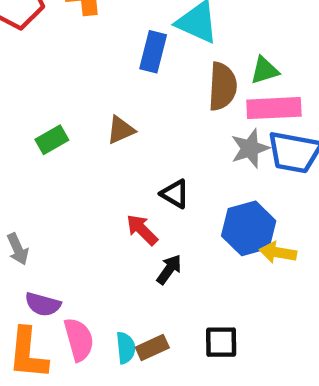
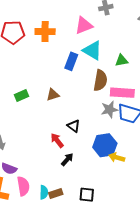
green triangle: (265, 70) -> (122, 60), moved

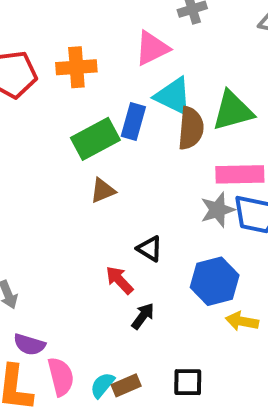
green triangle: (122, 60) -> (233, 111), size x1.6
brown semicircle: (100, 80) -> (191, 128), moved
green rectangle: (21, 96) -> (95, 139), moved, size x1.6
yellow arrow: (117, 157) -> (242, 321), moved
cyan semicircle: (44, 192) -> (102, 385), turned -136

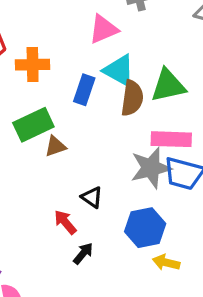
orange cross: (76, 67) -> (33, 65), moved
green rectangle: (95, 139) -> (33, 125), moved
gray star: (218, 210) -> (151, 168), size x1.4

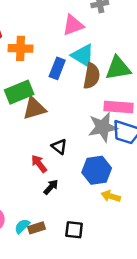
brown triangle: (55, 146) -> (34, 108), size x1.5

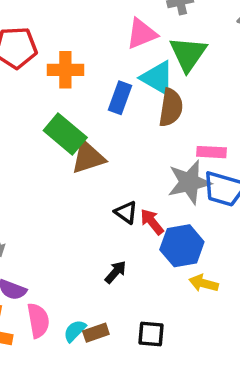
green triangle: (118, 68) -> (188, 54), moved, turned -44
green rectangle: (19, 92) -> (65, 134), turned 64
pink rectangle: (118, 107) -> (211, 152), size x0.7
red arrow: (39, 164) -> (152, 222), moved

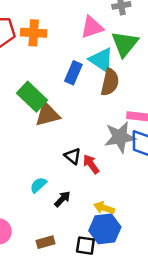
orange cross: (65, 70) -> (34, 33), moved
blue hexagon: (182, 246) -> (105, 229), moved
yellow arrow: (204, 283) -> (104, 208), moved
cyan semicircle: (75, 331) -> (38, 185), moved

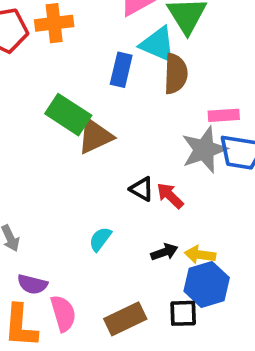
black arrow: (62, 199) -> (164, 252), moved, turned 36
brown rectangle: (45, 242) -> (125, 319), size x1.5

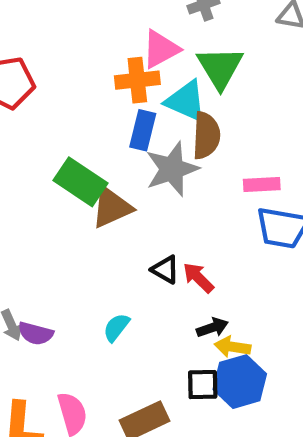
orange cross: (54, 23) -> (137, 80), moved
gray star: (204, 150) -> (172, 169), moved
black arrow: (164, 252) -> (212, 328), moved
purple semicircle: (32, 284) -> (36, 333), moved
black square: (183, 313) -> (203, 385), moved

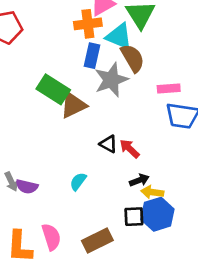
brown semicircle: (206, 135) -> (133, 58), turned -32

